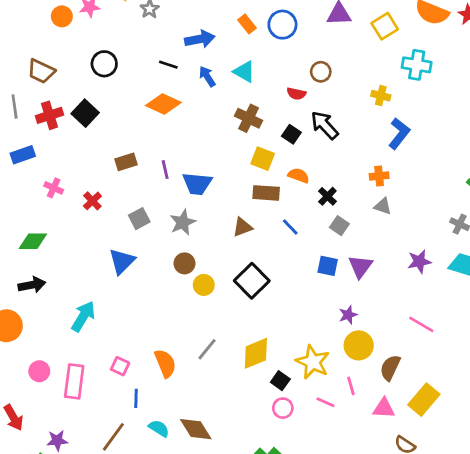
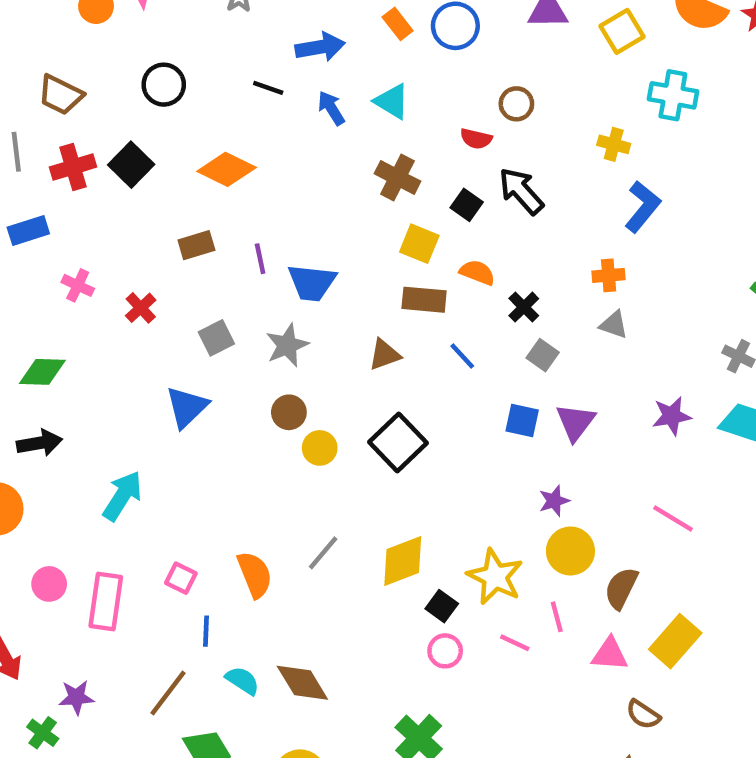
orange diamond: (163, 104) -> (227, 169), moved

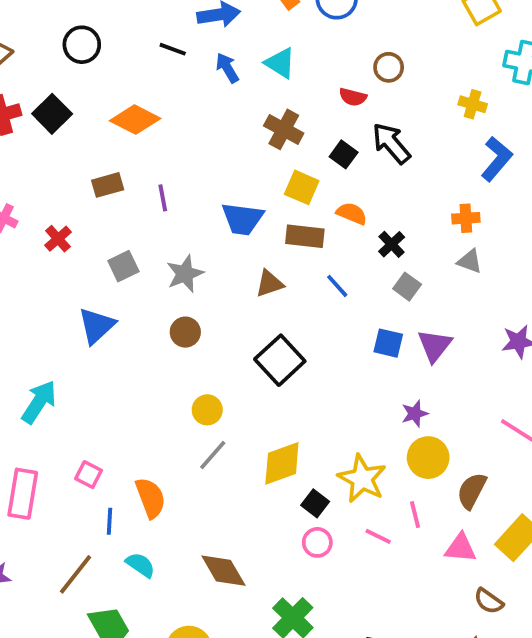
blue trapezoid: (312, 283) -> (242, 219), moved
yellow circle: (320, 448) -> (207, 410), moved
orange semicircle: (255, 575) -> (150, 498), moved
brown diamond: (302, 683) -> (223, 571), moved

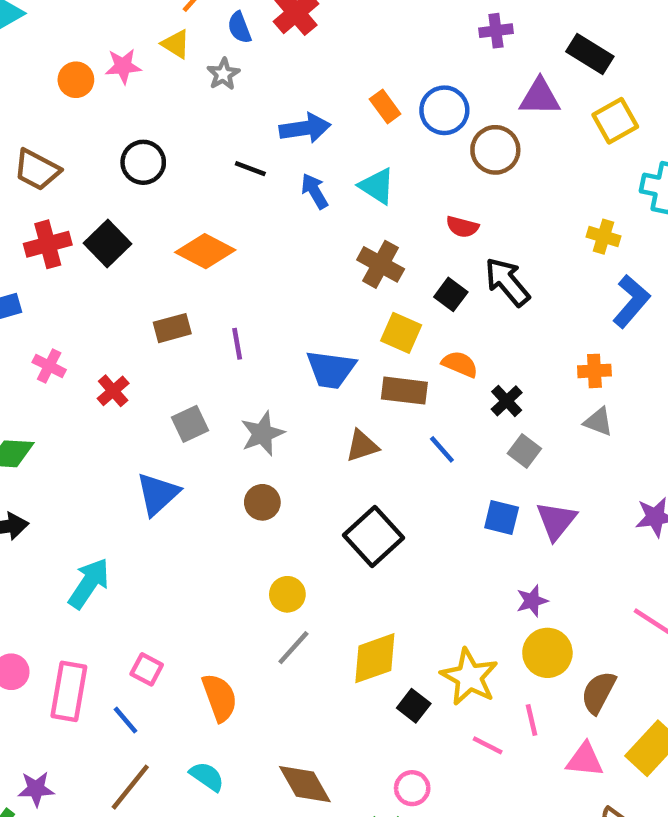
brown circle: (389, 67) -> (495, 150), moved, size x1.4
blue line: (109, 521) -> (126, 720), moved, turned -44
pink circle: (317, 542) -> (412, 788), moved

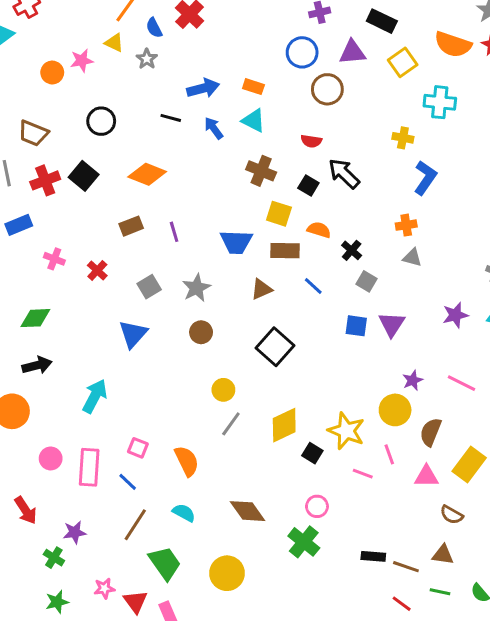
orange rectangle: (385, 107) -> (253, 87), moved, turned -30
blue circle: (444, 110) -> (302, 52), moved
purple star: (532, 601) -> (413, 380), moved

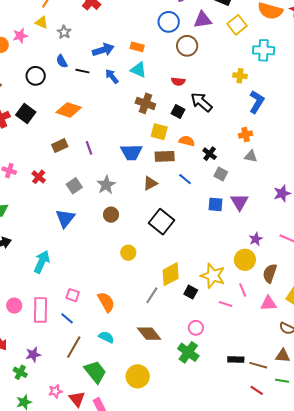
blue semicircle: (154, 28) -> (62, 61), moved
gray line: (231, 424) -> (152, 295), moved

